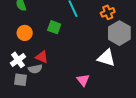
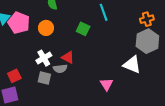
orange cross: (108, 12) -> (147, 19), moved
orange circle: (25, 33) -> (46, 28), moved

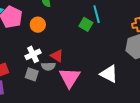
green square: (83, 29) -> (86, 24), moved
white triangle: (132, 65) -> (109, 74), moved
pink triangle: (107, 84) -> (70, 78), moved, size x1.6

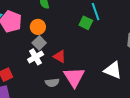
gray semicircle: (48, 66) -> (52, 83), moved
gray square: (32, 74) -> (39, 43), moved, turned 32

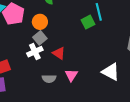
green square: (86, 23) -> (88, 22), turned 32
pink triangle: (74, 77) -> (71, 75), size x0.6

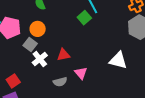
gray square: (40, 38) -> (30, 44), moved
red triangle: (59, 53) -> (63, 55), turned -32

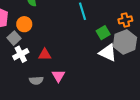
green square: (84, 18) -> (103, 33), moved
white triangle: (118, 60) -> (108, 53), moved

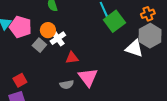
green square: (103, 33) -> (114, 21), moved, size x1.5
white cross: (21, 54) -> (58, 38), moved
pink triangle: (58, 76) -> (88, 77), size x1.5

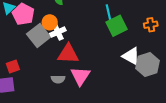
gray hexagon: (150, 36) -> (148, 65), moved
gray square: (39, 45) -> (39, 35), size x1.6
red triangle: (72, 58) -> (68, 54), size x1.6

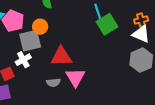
white cross: (58, 32) -> (23, 60), moved
gray square: (39, 35) -> (30, 41), turned 30
white triangle: (131, 56) -> (141, 34), moved

